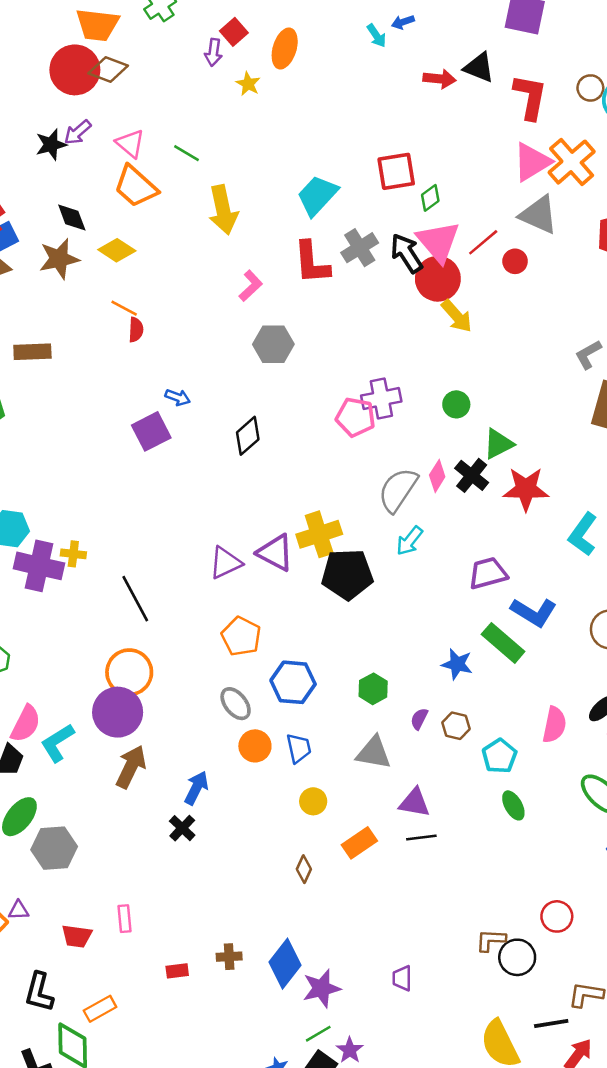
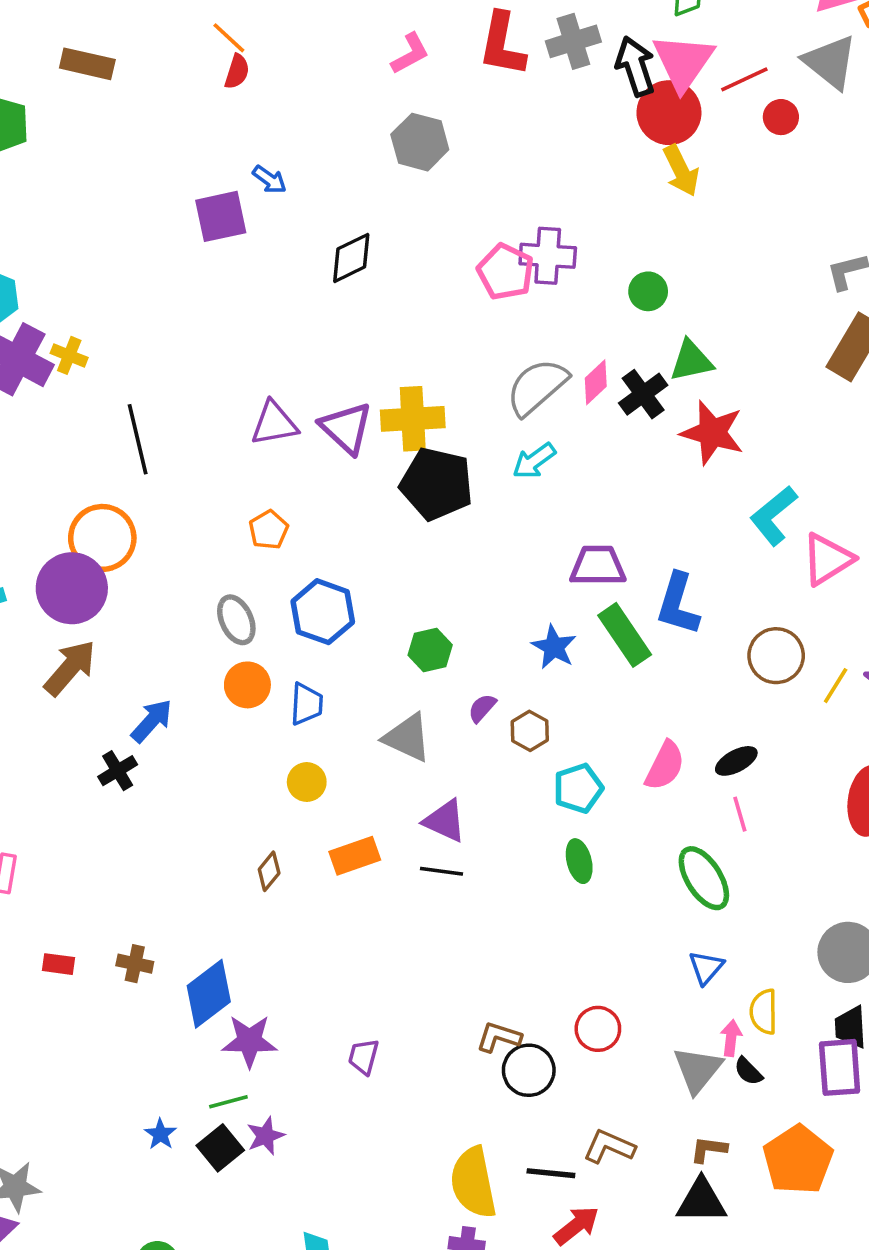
purple trapezoid: (488, 573) -> (598, 566), moved
blue L-shape: (534, 612) -> (678, 604), turned 60
orange pentagon: (241, 636) -> (269, 530), size x0.7

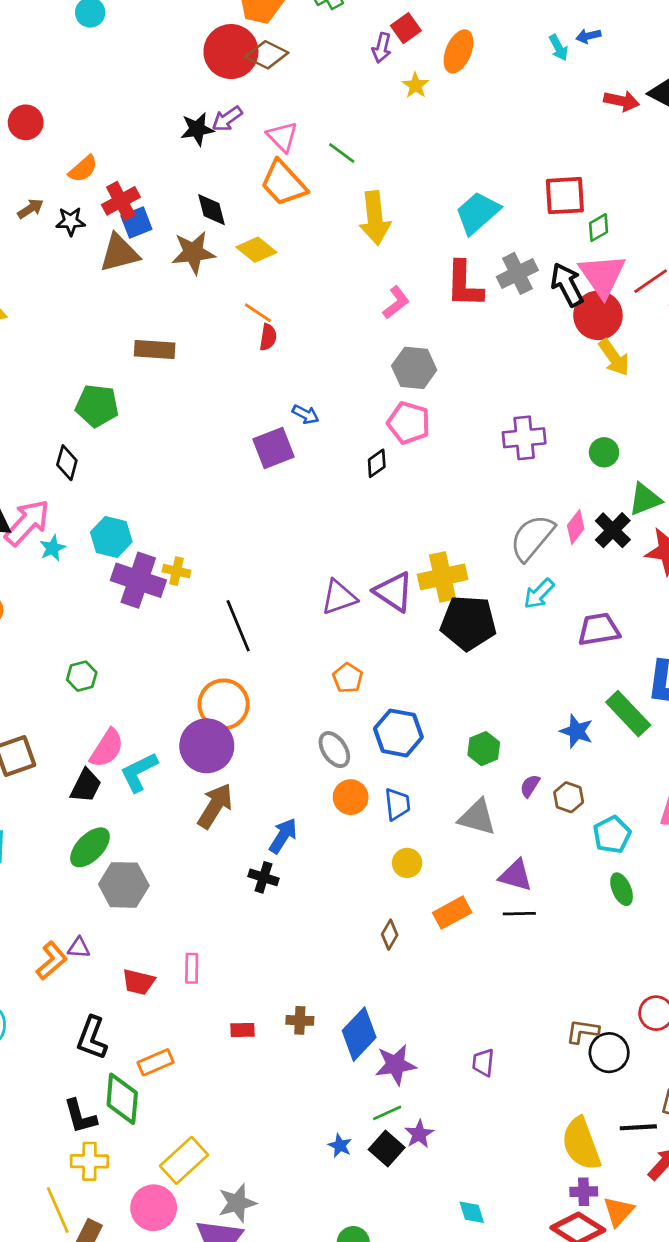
black diamond: (351, 258) -> (377, 463), size x0.7
pink pentagon: (506, 272) -> (409, 423), moved
purple trapezoid: (598, 566) -> (599, 629), moved
black cross: (118, 771) -> (263, 877), turned -32

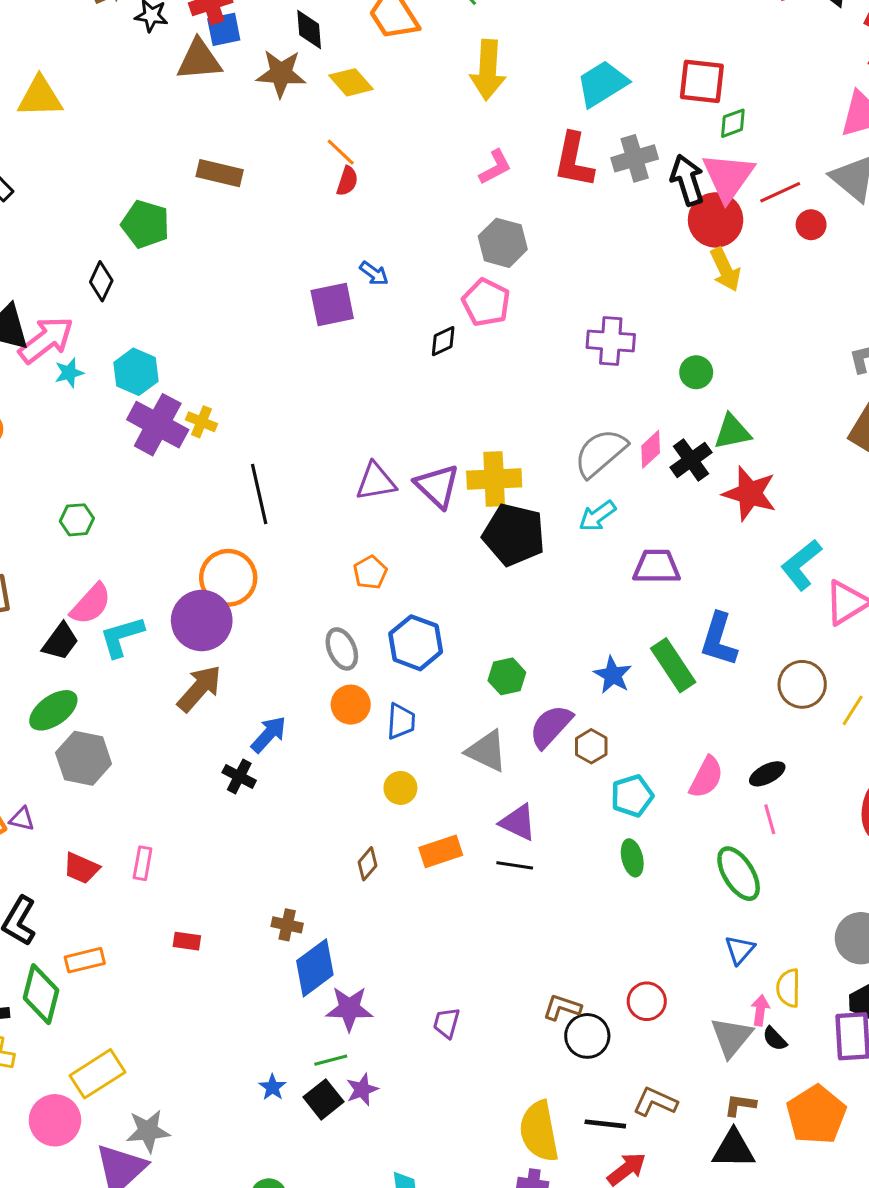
purple semicircle: (530, 786) -> (551, 726), size x1.8
brown cross: (300, 1020) -> (287, 925), moved

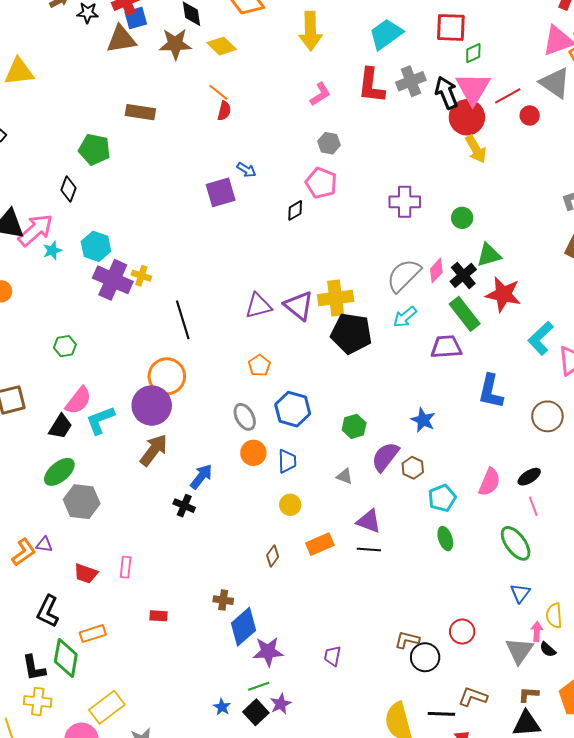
gray hexagon: (503, 243) -> (329, 143), size x0.7
green rectangle: (673, 665) -> (465, 314), moved
gray triangle: (487, 751) -> (345, 476), size x0.6

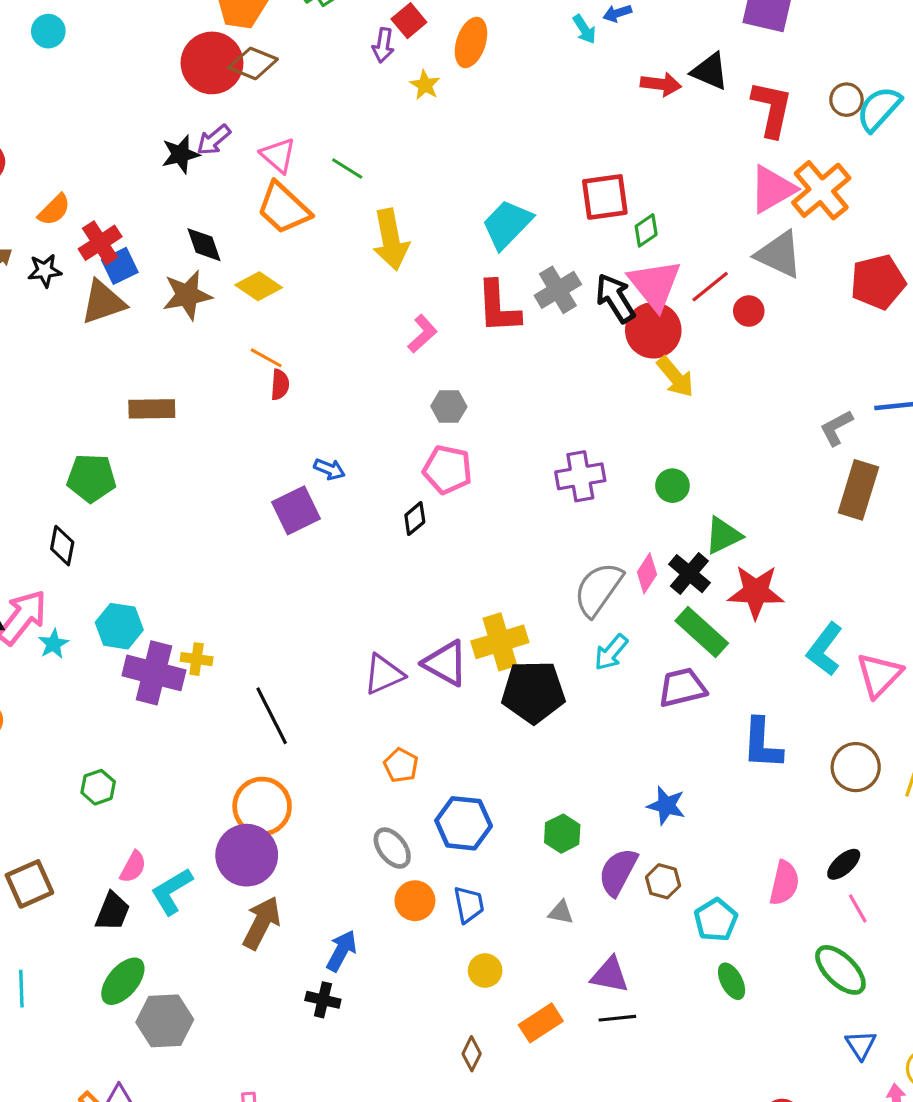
pink semicircle: (78, 401) -> (133, 867), size x0.7

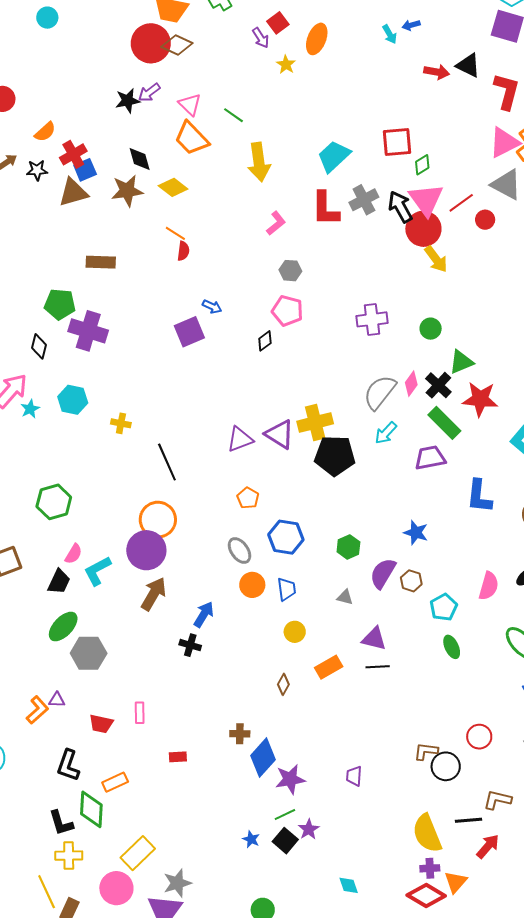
purple arrow: (383, 45) -> (261, 38), turned -45
purple cross: (154, 673) -> (88, 331), moved
green hexagon: (98, 787) -> (54, 502), size x1.6

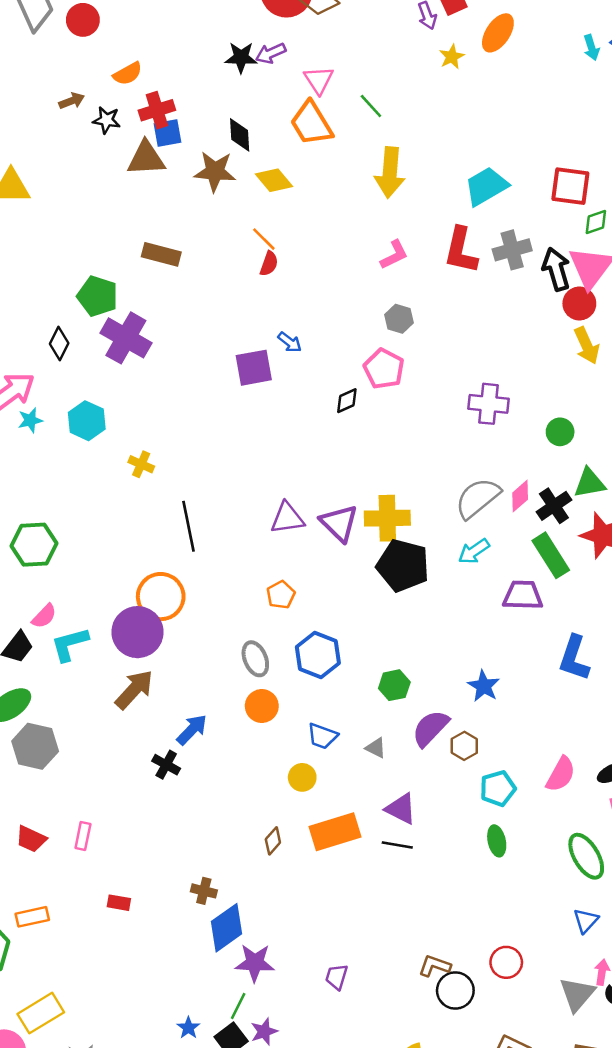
red circle: (423, 229) -> (579, 304), size x0.7
blue trapezoid: (287, 589) -> (322, 736), moved, turned 105
orange rectangle: (329, 667) -> (335, 832), size x1.4
green line: (285, 815) -> (238, 1006), turned -50

